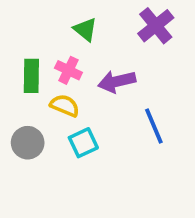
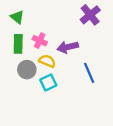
green triangle: (85, 29) -> (17, 17), moved
yellow semicircle: (65, 106) -> (47, 61), moved
gray circle: (28, 143) -> (27, 70), moved

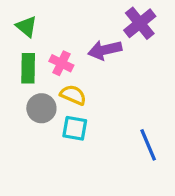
purple arrow: (68, 47) -> (105, 50), moved
blue line: (89, 73) -> (148, 145), moved
cyan square: (48, 82) -> (75, 128), turned 35

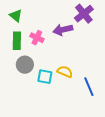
yellow semicircle: (73, 95) -> (65, 72), moved

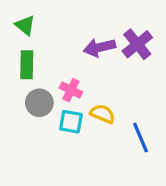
purple cross: (84, 14) -> (137, 44), moved
pink cross: (37, 38) -> (71, 90), moved

